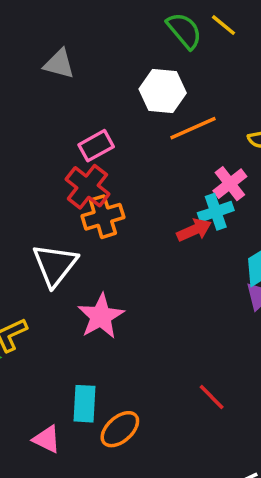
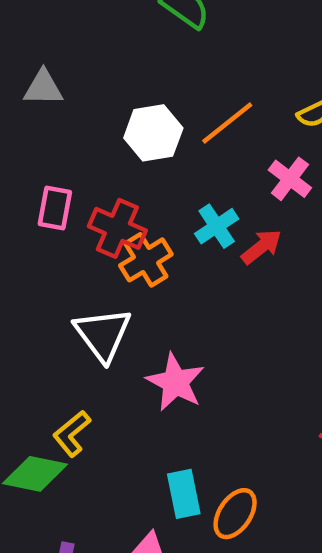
white hexagon: (163, 91) -> (153, 133), moved
pink rectangle: (96, 146) -> (55, 208), moved, turned -36
cyan cross: (216, 212) -> (217, 226), moved

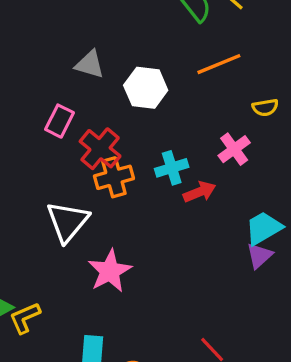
gray triangle: (43, 88) -> (90, 64), moved
orange line: (227, 123) -> (219, 64), moved
yellow L-shape: (72, 434) -> (25, 318), moved

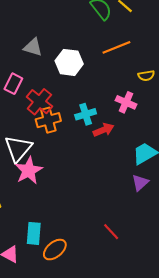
pink cross: (234, 149) -> (126, 102), turned -30
purple triangle: (259, 256) -> (140, 183), moved
pink star: (110, 271) -> (29, 171), moved

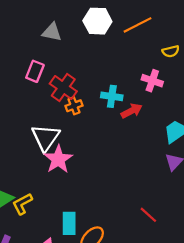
white hexagon: (69, 62) -> (97, 21), moved
cyan cross: (86, 114) -> (112, 96), turned 30
orange cross: (48, 120) -> (74, 106), size x0.7

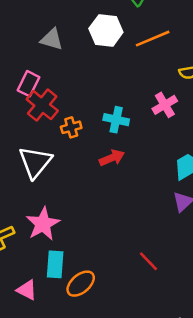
pink cross: (152, 81) -> (165, 105), turned 36
red cross: (63, 88) -> (42, 105), moved
red arrow: (132, 111) -> (112, 158), moved
pink star: (58, 159) -> (43, 224), moved

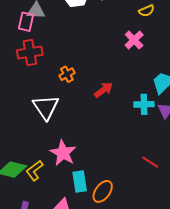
pink rectangle: (29, 84) -> (26, 22), moved
red cross: (42, 105) -> (30, 53), moved, turned -35
cyan cross: (116, 120) -> (144, 104), moved

